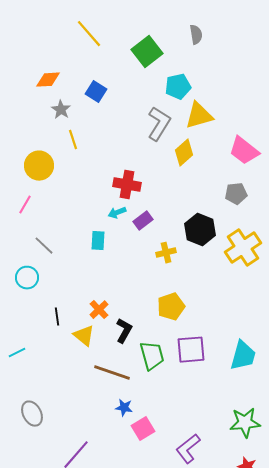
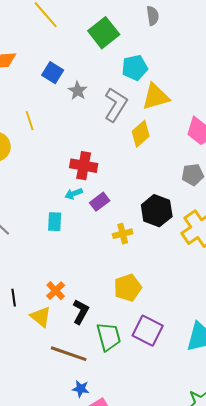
gray star: (61, 110) -> (78, 91), moved
purple square: (191, 350) -> (148, 331), turned 32

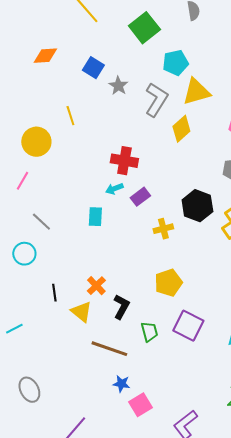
green trapezoid: (109, 337) -> (149, 332), size x0.7

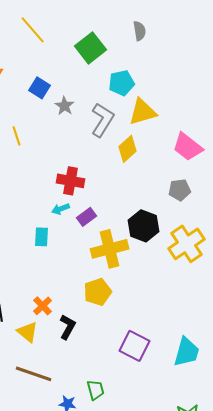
yellow cross: (163, 229) -> (110, 249), size x1.8
yellow pentagon: (168, 283) -> (98, 292), moved
green trapezoid: (149, 332) -> (96, 390), moved
brown line: (109, 349) -> (34, 374), moved

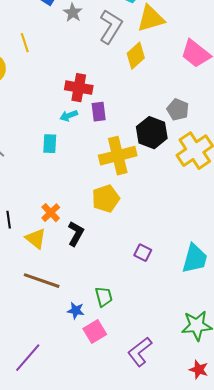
gray pentagon: (180, 190) -> (178, 110), moved, turned 30
purple rectangle: (87, 217) -> (99, 112), moved, turned -60
purple square: (135, 346) -> (143, 253), size x0.6

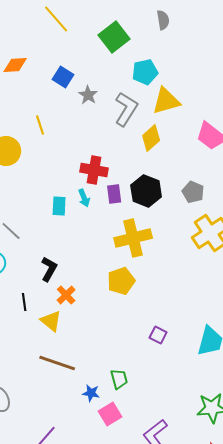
cyan arrow: (69, 116) -> (84, 198), turned -90
black hexagon: (152, 133) -> (146, 191), moved
cyan rectangle: (50, 144) -> (59, 206), moved
black L-shape: (76, 234) -> (49, 269), moved

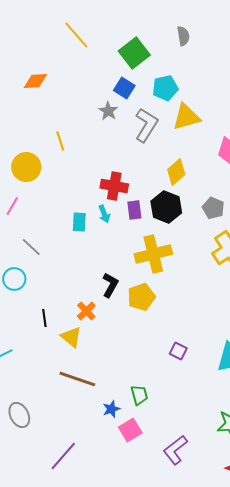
blue square: (63, 77) -> (124, 88), moved
yellow diamond: (151, 138) -> (176, 172), moved
black L-shape: (49, 269) -> (110, 285), moved
blue star: (91, 393) -> (111, 409), turned -30

